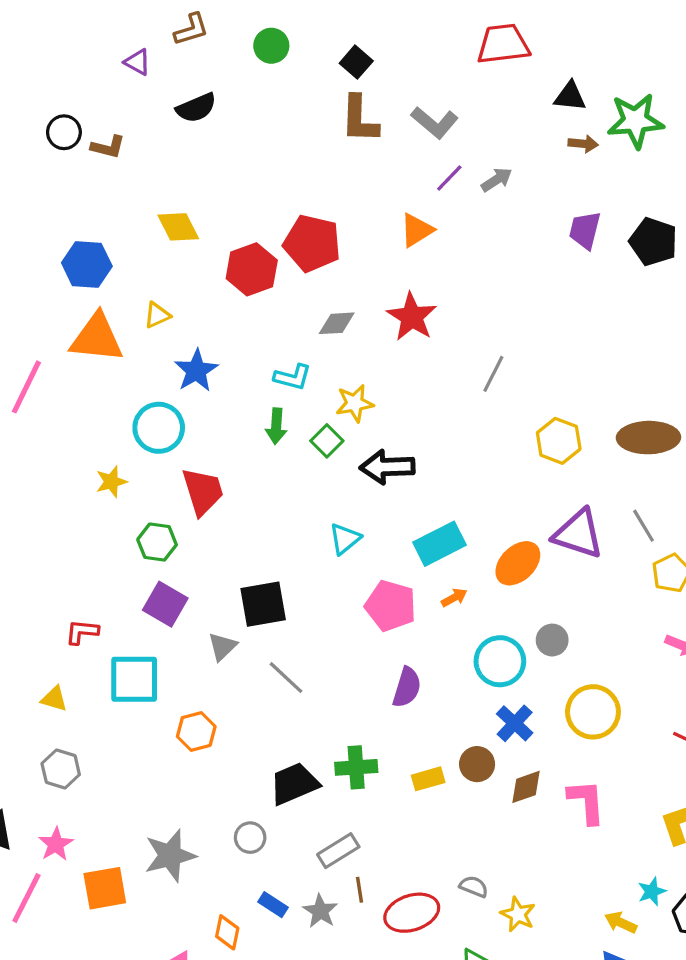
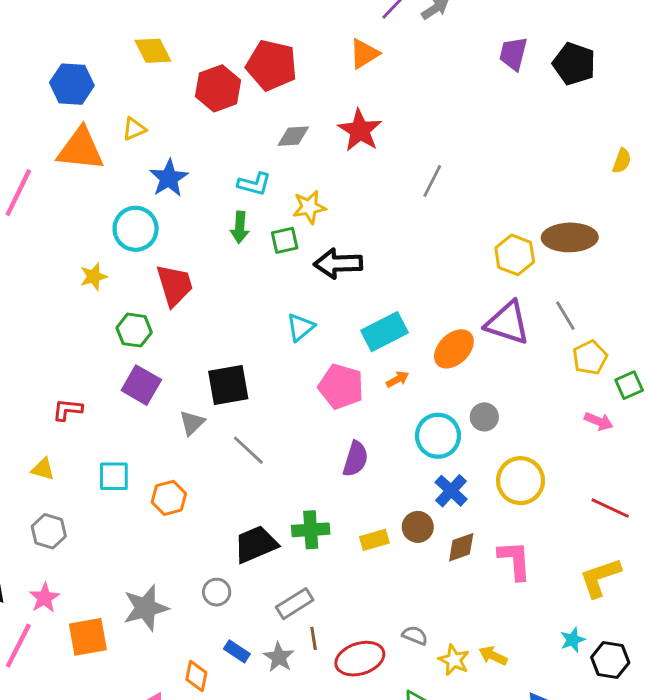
green square: (327, 441) -> (285, 240), turned 32
yellow hexagon: (559, 441) -> (515, 255), moved
cyan square: (134, 679) -> (114, 476), moved, size x0.7
yellow arrow: (621, 922) -> (493, 656), moved

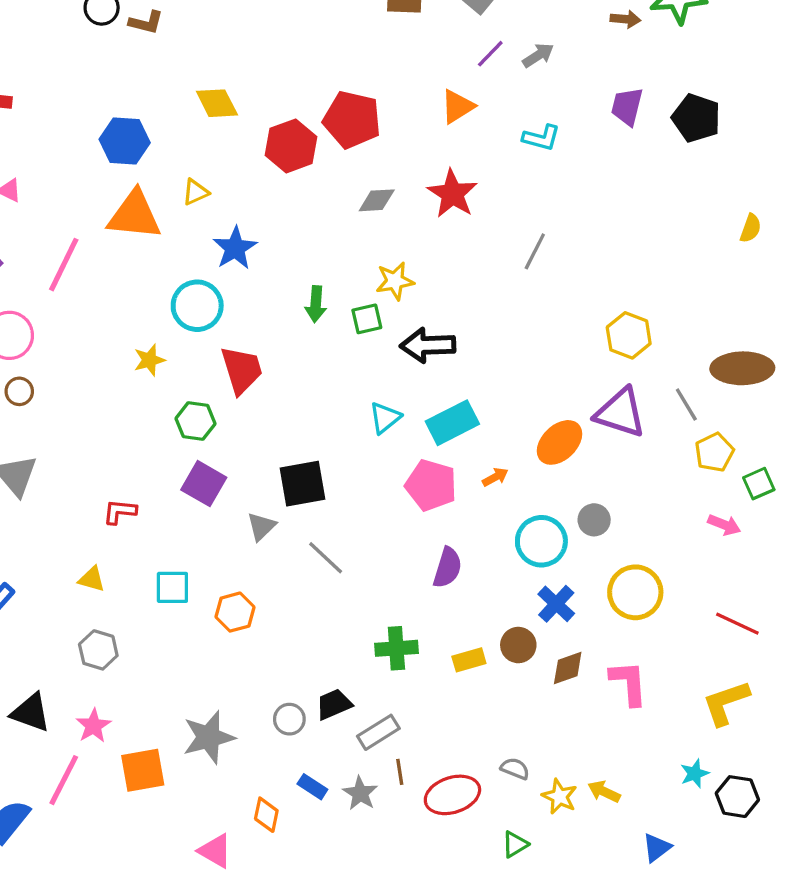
cyan L-shape: (254, 184) -> (541, 138), moved
brown ellipse: (570, 237) -> (742, 368), moved
cyan rectangle: (384, 332) -> (452, 423), moved
black trapezoid: (256, 544) -> (334, 704), moved, size x0.7

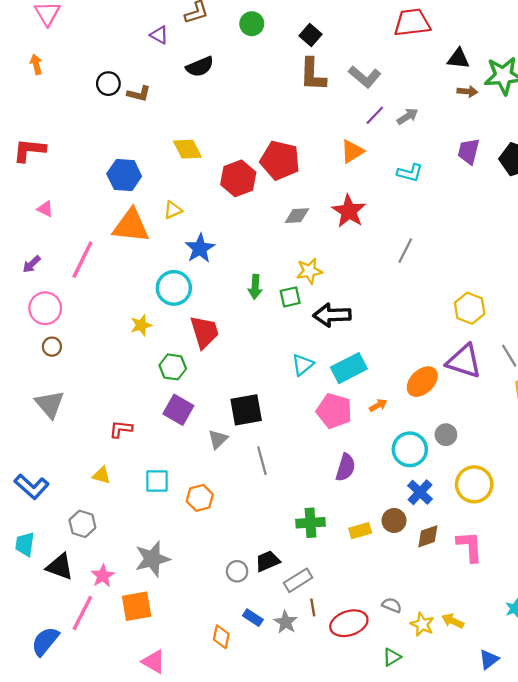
gray line: (326, 558) -> (262, 461), turned 32
gray hexagon: (98, 650) -> (82, 524), moved
gray star: (209, 737) -> (152, 559), moved
pink triangle: (215, 851) -> (154, 662), moved

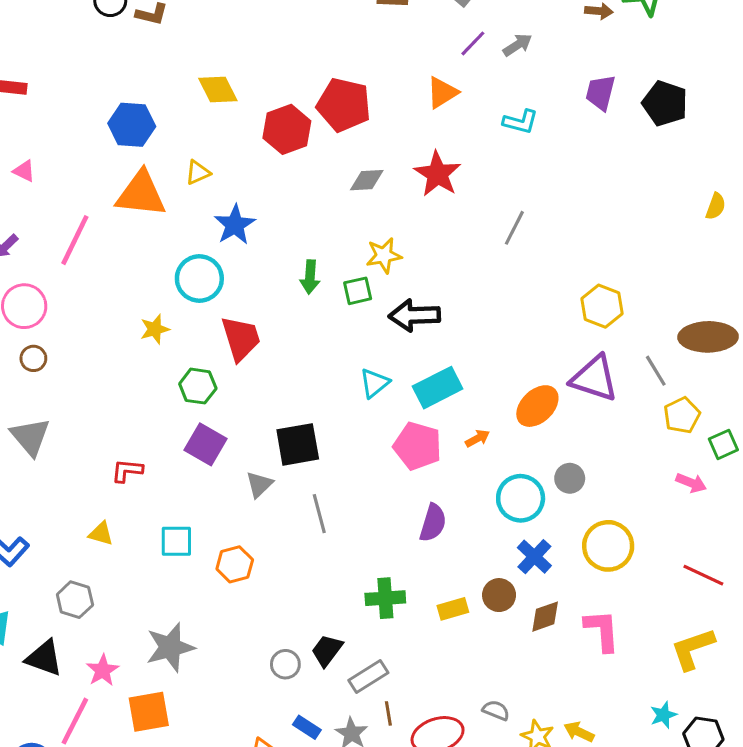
black trapezoid: (268, 561) -> (327, 650), turned -30

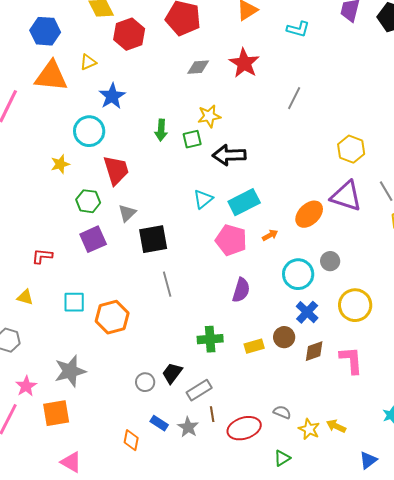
red hexagon: (287, 129) -> (129, 34), moved
purple square: (206, 444) -> (93, 239), turned 36
gray triangle: (259, 484) -> (127, 213), moved
orange hexagon: (235, 564) -> (112, 317), size x1.4

